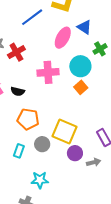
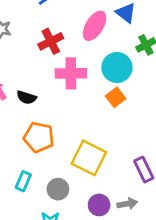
red cross: (16, 52) -> (51, 41), moved
gray circle: (42, 144) -> (58, 189), moved
purple circle: (75, 153) -> (99, 205), moved

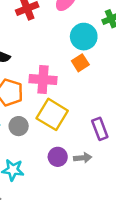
pink cross: (71, 73) -> (43, 80), moved
gray circle: (58, 189) -> (19, 126), moved

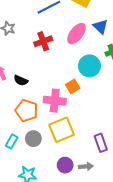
orange square: (80, 63) -> (73, 86), moved
yellow square: (52, 114) -> (62, 130), turned 35

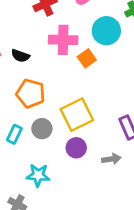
pink cross: (55, 101) -> (63, 40), moved
purple circle: (65, 165) -> (76, 148), moved

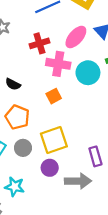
pink cross: (63, 40) -> (58, 64), moved
orange square: (87, 58) -> (54, 96), moved
gray arrow: (111, 159) -> (78, 181), size x1.6

